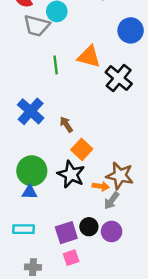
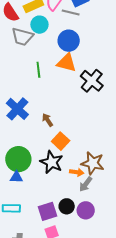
blue circle: (131, 30) -> (69, 41), moved

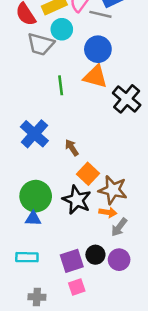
brown star: (93, 163) -> (113, 190), moved

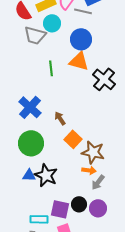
green circle: (36, 196) -> (31, 143), moved
black star: (77, 200) -> (46, 175), moved
cyan rectangle: (27, 257) -> (39, 219), moved
purple square: (72, 261) -> (60, 209), turned 30

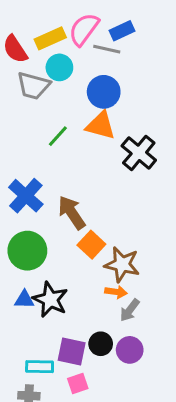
green line: (51, 68) -> (58, 136), turned 49
brown arrow: (60, 118) -> (72, 212), size x1.6

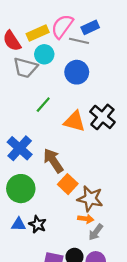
orange triangle: (101, 125) -> (74, 121), moved
black star: (50, 300) -> (38, 224), size x0.7

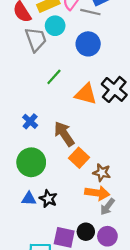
gray trapezoid: (25, 68) -> (36, 39), turned -125
blue cross: (20, 148) -> (30, 121), size x0.6
brown star: (90, 199) -> (102, 173), size x0.7
orange arrow: (86, 219) -> (97, 193), size x1.5

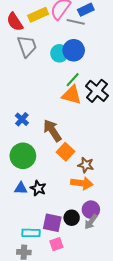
cyan circle: (55, 26) -> (59, 53), moved
green line: (54, 77) -> (73, 80), moved
gray arrow: (107, 207) -> (91, 222), moved
purple circle: (107, 236) -> (91, 210), moved

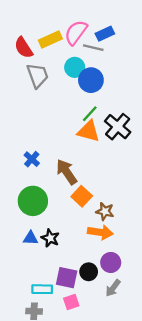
cyan circle: (59, 53) -> (75, 67), moved
gray arrow: (91, 222) -> (113, 288), moved

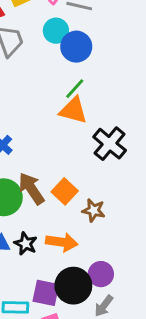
black cross: (118, 127) -> (110, 144), moved
brown arrow: (67, 172) -> (31, 189), moved
orange arrow: (100, 232) -> (62, 242), moved
black circle: (89, 272) -> (73, 286), size x1.6

